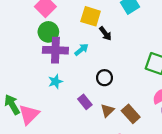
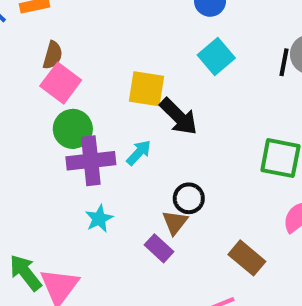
black arrow: (105, 34) -> (179, 117), size x1.5
brown triangle: (107, 111) -> (175, 222), moved

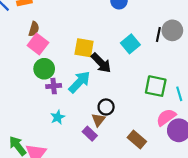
cyan square: (216, 57) -> (130, 44), moved
cyan arrow: (139, 153) -> (79, 82), size x1.6
purple cross: (91, 161) -> (54, 86), size x0.6

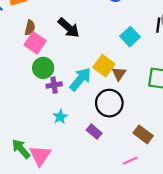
yellow square: (84, 48) -> (104, 66), moved, turned 30
black arrow: (101, 63) -> (69, 28), moved
black circle: (106, 107) -> (109, 103), size x1.6
brown triangle: (98, 120) -> (119, 74), moved

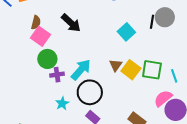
yellow square: (104, 66) -> (131, 70), moved
black circle: (109, 103) -> (90, 92), moved

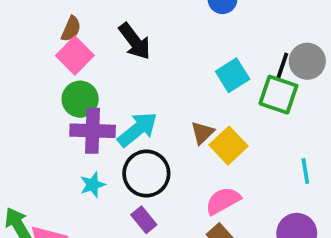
green square: (152, 70) -> (278, 95), moved
purple cross: (57, 75) -> (93, 131), size x1.6
pink semicircle: (163, 98) -> (223, 201), moved

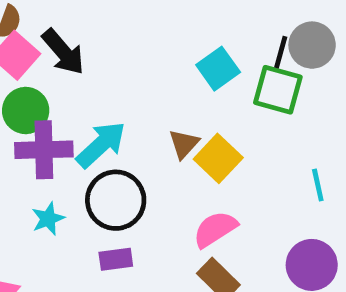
black arrow: (135, 41) -> (63, 52), moved
purple rectangle: (144, 220) -> (116, 259), turned -55

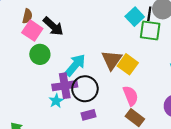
cyan square: (218, 69) -> (135, 17), moved
brown triangle: (184, 144) -> (112, 60), size x1.5
purple cross: (44, 150) -> (65, 86), moved
pink semicircle: (215, 229) -> (131, 96), turned 108

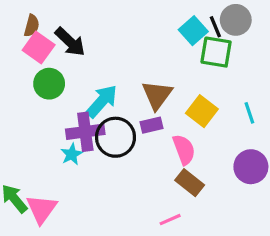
black line: (149, 14) -> (215, 27), turned -32
yellow square: (128, 64) -> (202, 111), moved
purple rectangle: (88, 115) -> (152, 125), moved

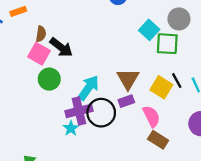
brown semicircle: (32, 26) -> (41, 34), moved
black line: (215, 27) -> (177, 81), moved

